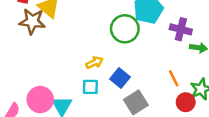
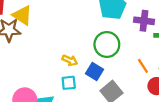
green circle: (125, 29) -> (107, 44), moved
yellow arrow: (95, 63) -> (70, 60), turned 56

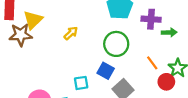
yellow triangle: (22, 15) -> (33, 20), turned 45
yellow arrow: (70, 60) -> (71, 33), moved, turned -64

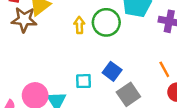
yellow arrow: (71, 33) -> (79, 25), turned -56
green circle: (116, 44) -> (106, 22), moved

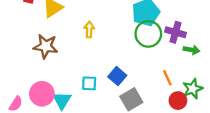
brown star: (24, 20) -> (46, 46), moved
green circle: (106, 22) -> (148, 34), moved

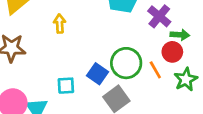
purple cross: (176, 32) -> (159, 16), turned 30
green circle: (148, 34) -> (126, 63), moved
red circle: (178, 101) -> (172, 52), moved

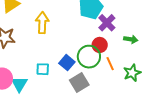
purple cross: (159, 16) -> (107, 23), moved
yellow arrow: (60, 24) -> (42, 23), size x1.5
red circle: (172, 52) -> (100, 45), moved

